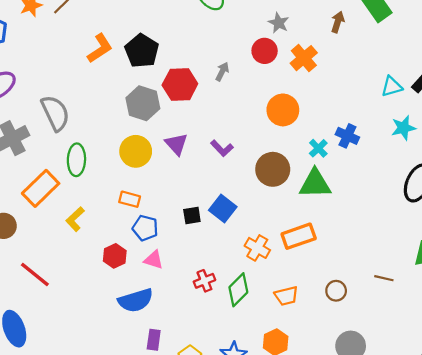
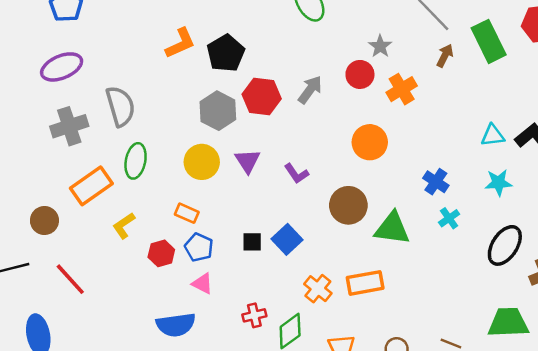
gray arrow: (222, 71) -> (310, 90), size x1.4
cyan cross: (318, 148) -> (449, 218), moved
red hexagon: (115, 256) -> (161, 253), moved

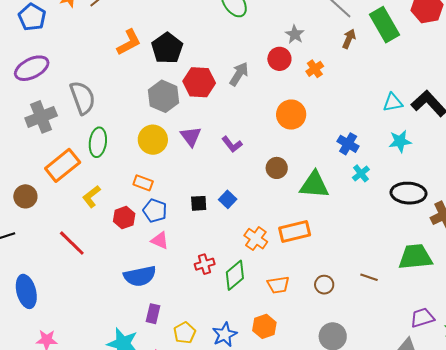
orange cross: (402, 89) -> (315, 69), size x0.7
brown circle: (348, 205) -> (277, 168), size x0.7
blue square: (287, 239) -> (228, 199), size x0.7
black ellipse: (505, 245) -> (409, 193), turned 64
red line: (70, 279) -> (72, 243), moved

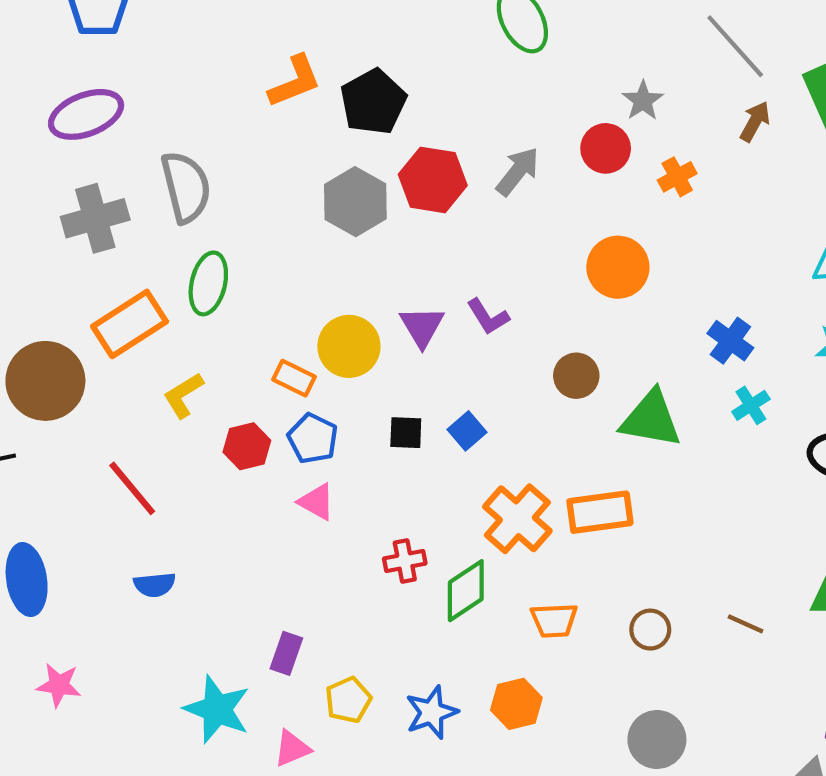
purple triangle: (191, 136) -> (422, 326), moved
yellow circle: (153, 140) -> (349, 346), moved
brown circle: (25, 196) -> (45, 381), size x1.6
orange cross: (256, 239) -> (517, 519), size x1.4
blue semicircle: (140, 276) -> (155, 585), moved, size x0.6

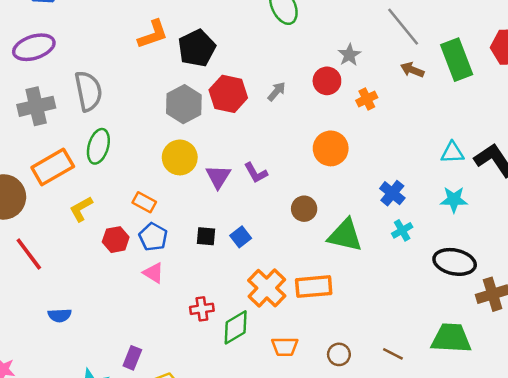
brown arrow: (755, 121) -> (412, 70), turned -100
gray arrow: (518, 171) -> (277, 91), size x0.7
yellow circle: (349, 346) -> (180, 157), moved
red line: (132, 488) -> (29, 254), moved

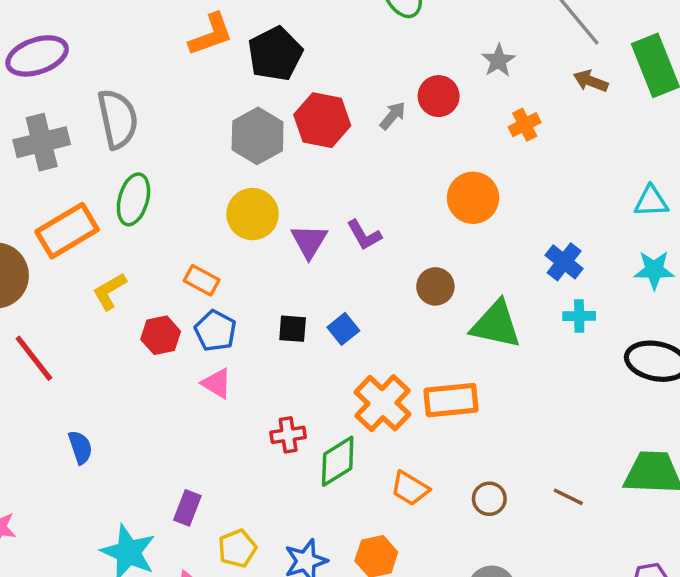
red circle: (327, 81) -> (439, 96), moved
cyan cross: (402, 230) -> (579, 316), turned 30
blue semicircle: (60, 315) -> (80, 447), turned -105
orange trapezoid: (285, 347) -> (410, 488), turned 32

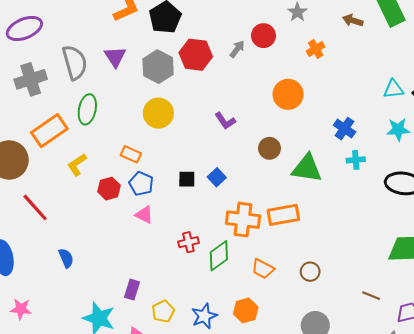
purple triangle: (309, 241) -> (115, 57), moved
orange cross: (382, 403) -> (243, 220), turned -32
brown line: (568, 497) -> (371, 296), moved

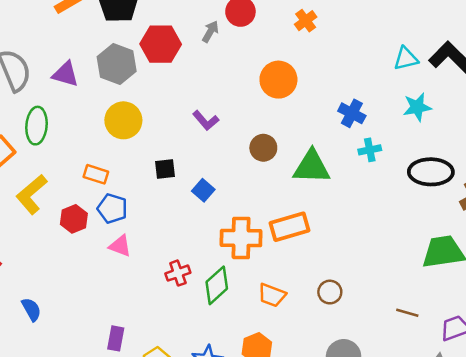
purple triangle: (115, 57) -> (66, 74), moved, turned -35
yellow L-shape: (77, 165) -> (32, 194), size x1.4
black square: (187, 179) -> (165, 169), moved

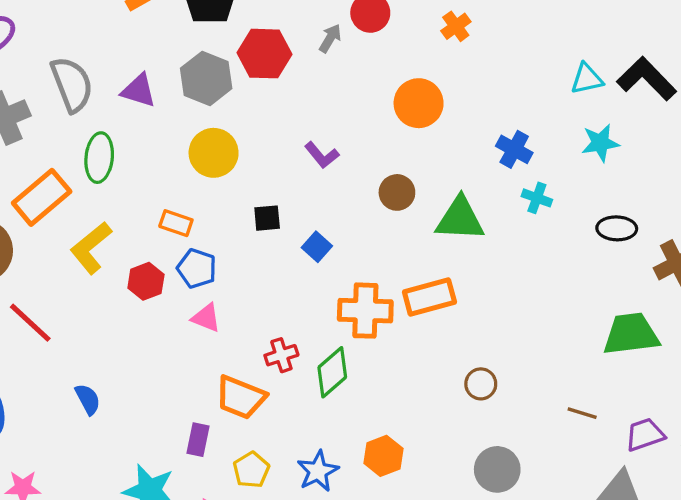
cyan cross: (370, 150) -> (537, 198), turned 30
black ellipse: (431, 172) -> (617, 228), size x0.7
orange trapezoid: (272, 295) -> (241, 397), moved, size x1.4

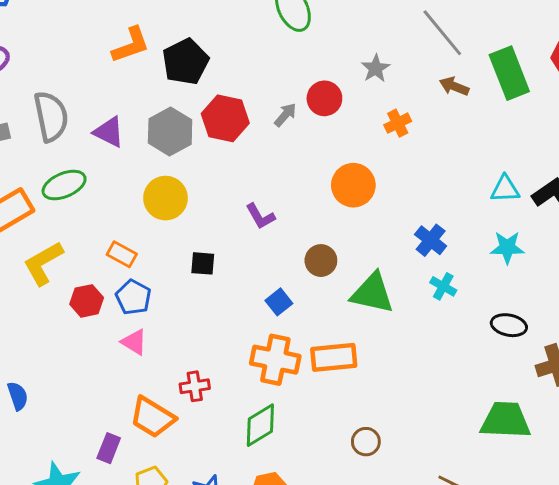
green ellipse: (99, 158) -> (64, 185), turned 51
blue square: (317, 247) -> (279, 302), moved
green diamond: (332, 372) -> (260, 425), moved

